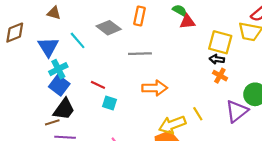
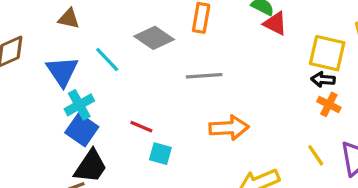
red triangle: (187, 22) -> (275, 23), turned 35
yellow line: (198, 114) -> (316, 155), moved

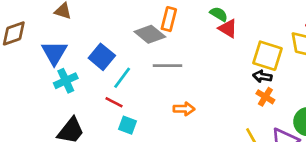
gray diamond: (154, 38) -> (150, 34), moved
cyan line: (107, 59) -> (122, 78), moved, turned 75
orange arrow: (229, 128) -> (184, 109), size x0.7
blue square: (82, 130) -> (102, 57), moved

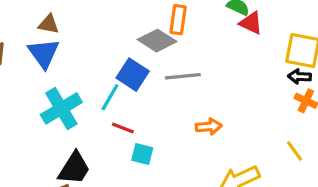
blue triangle: (54, 53) -> (44, 53), moved
blue square: (102, 57) -> (133, 75), moved
cyan line: (122, 78) -> (110, 97), moved
cyan cross: (66, 81) -> (61, 108), size x1.4

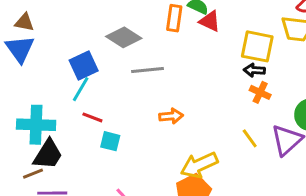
orange rectangle: (178, 20) -> (174, 18), moved
blue square: (133, 75) -> (84, 65), moved, turned 32
cyan cross: (61, 108) -> (36, 125), moved, turned 33

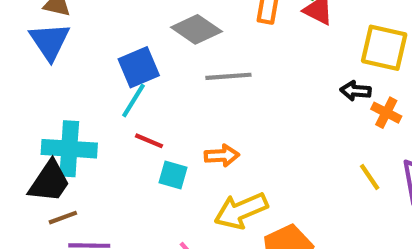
black arrow: (254, 70) -> (356, 91), moved
orange arrow: (171, 116) -> (222, 156), moved
black trapezoid: (48, 154) -> (49, 182), moved
yellow arrow: (199, 165) -> (241, 211), moved

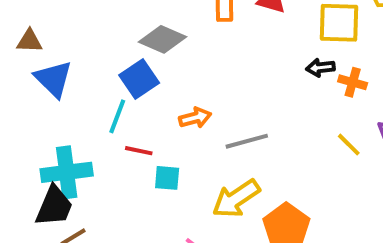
blue triangle: (50, 41) -> (54, 79), moved
blue square: (139, 67) -> (139, 79), moved
gray line: (228, 76) -> (247, 141), moved
orange arrow: (222, 156) -> (195, 118), moved

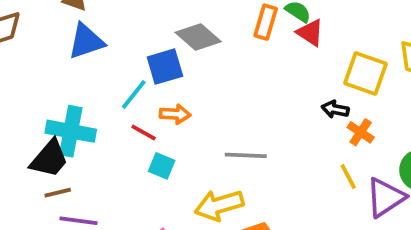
blue triangle: (54, 79) -> (86, 41), turned 39
orange arrow: (195, 118) -> (175, 114), moved
yellow line: (349, 145) -> (348, 176), moved

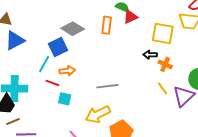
orange rectangle: (266, 22) -> (107, 25), moved
red triangle: (310, 33) -> (130, 17), turned -49

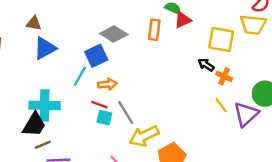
black arrow: (150, 55) -> (206, 65), turned 32
red line: (52, 83) -> (99, 105), moved
gray line: (107, 86) -> (126, 113), moved, turned 65

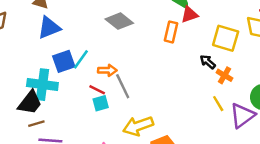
orange rectangle: (154, 30) -> (171, 32), moved
blue square: (96, 56) -> (64, 61), moved
gray line: (126, 113) -> (123, 86), moved
cyan square: (104, 118) -> (101, 103), turned -35

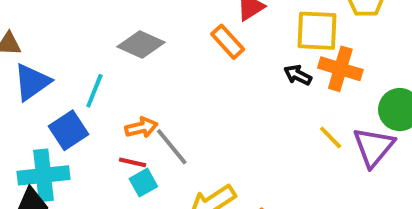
orange rectangle: (171, 32) -> (228, 42), turned -42
cyan line: (81, 59) -> (94, 91), moved
orange cross: (224, 75) -> (340, 69), moved, size x1.5

